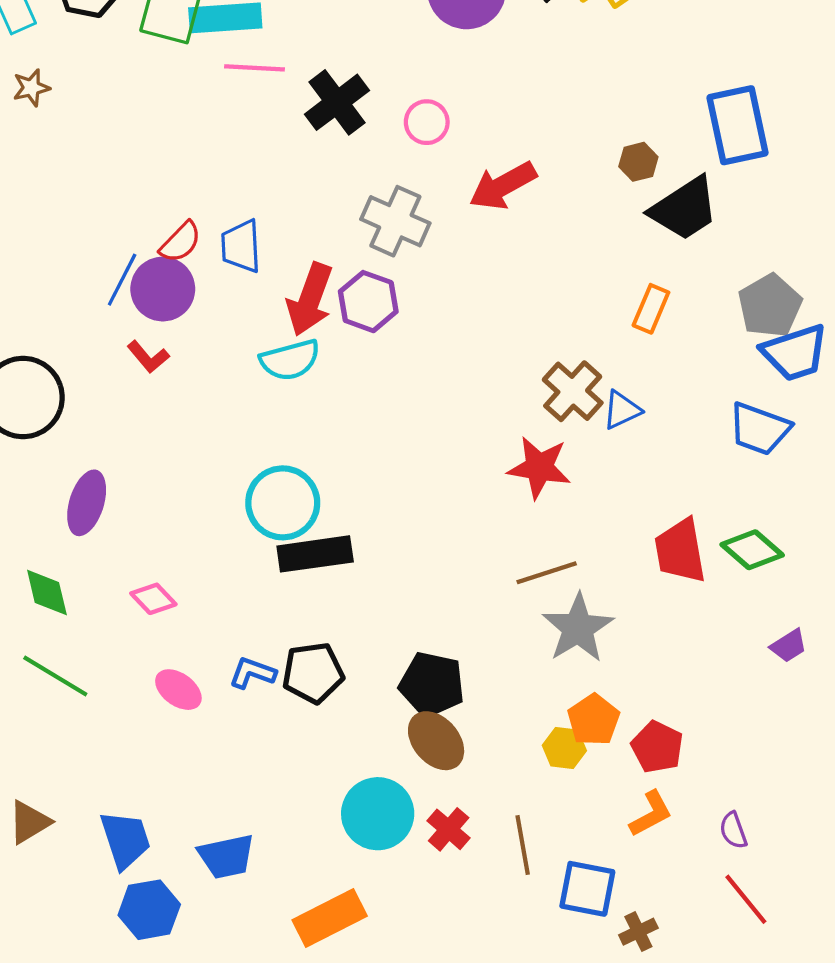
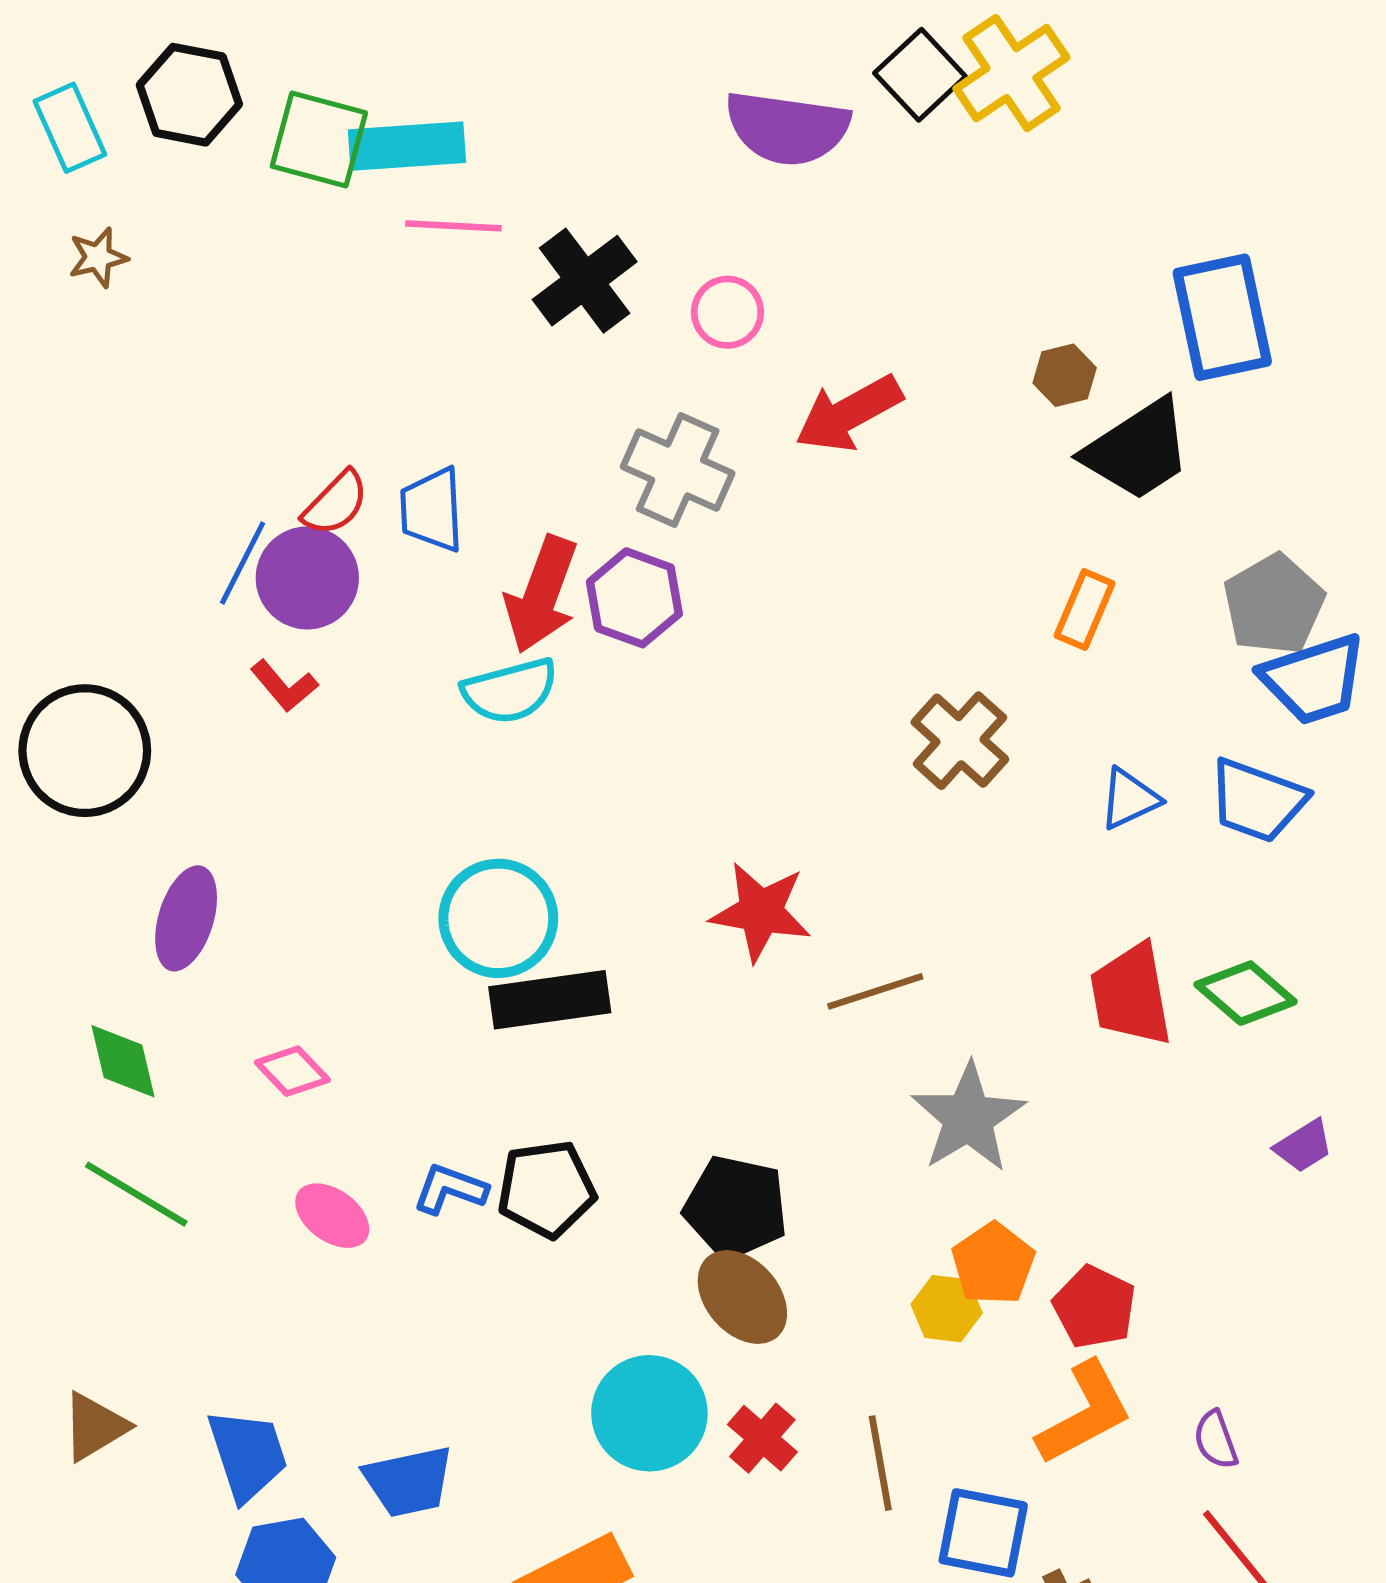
blue triangle: (622, 410) -> (1129, 799), moved
red star: (539, 467) -> (761, 912), moved
brown line: (547, 573) -> (875, 991), moved
orange L-shape: (651, 814) -> (1085, 1413), size x1.4

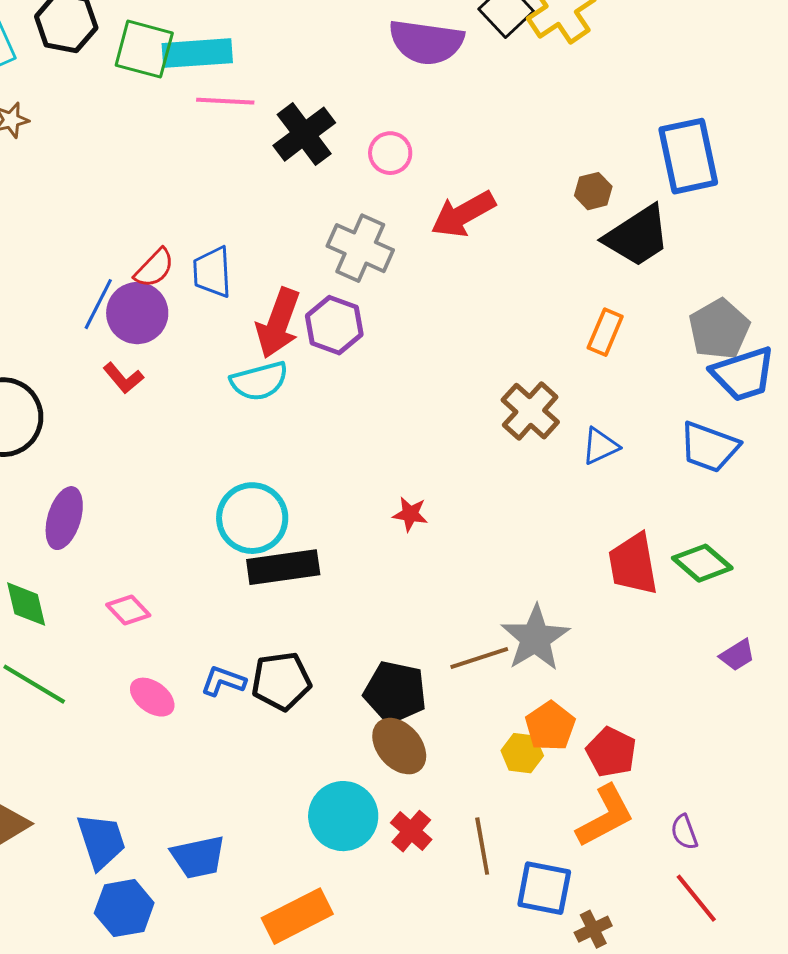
blue triangle: (1129, 799) -> (600, 446), moved
red star: (761, 912) -> (410, 514), size x0.6
brown line: (875, 991) -> (479, 658), moved

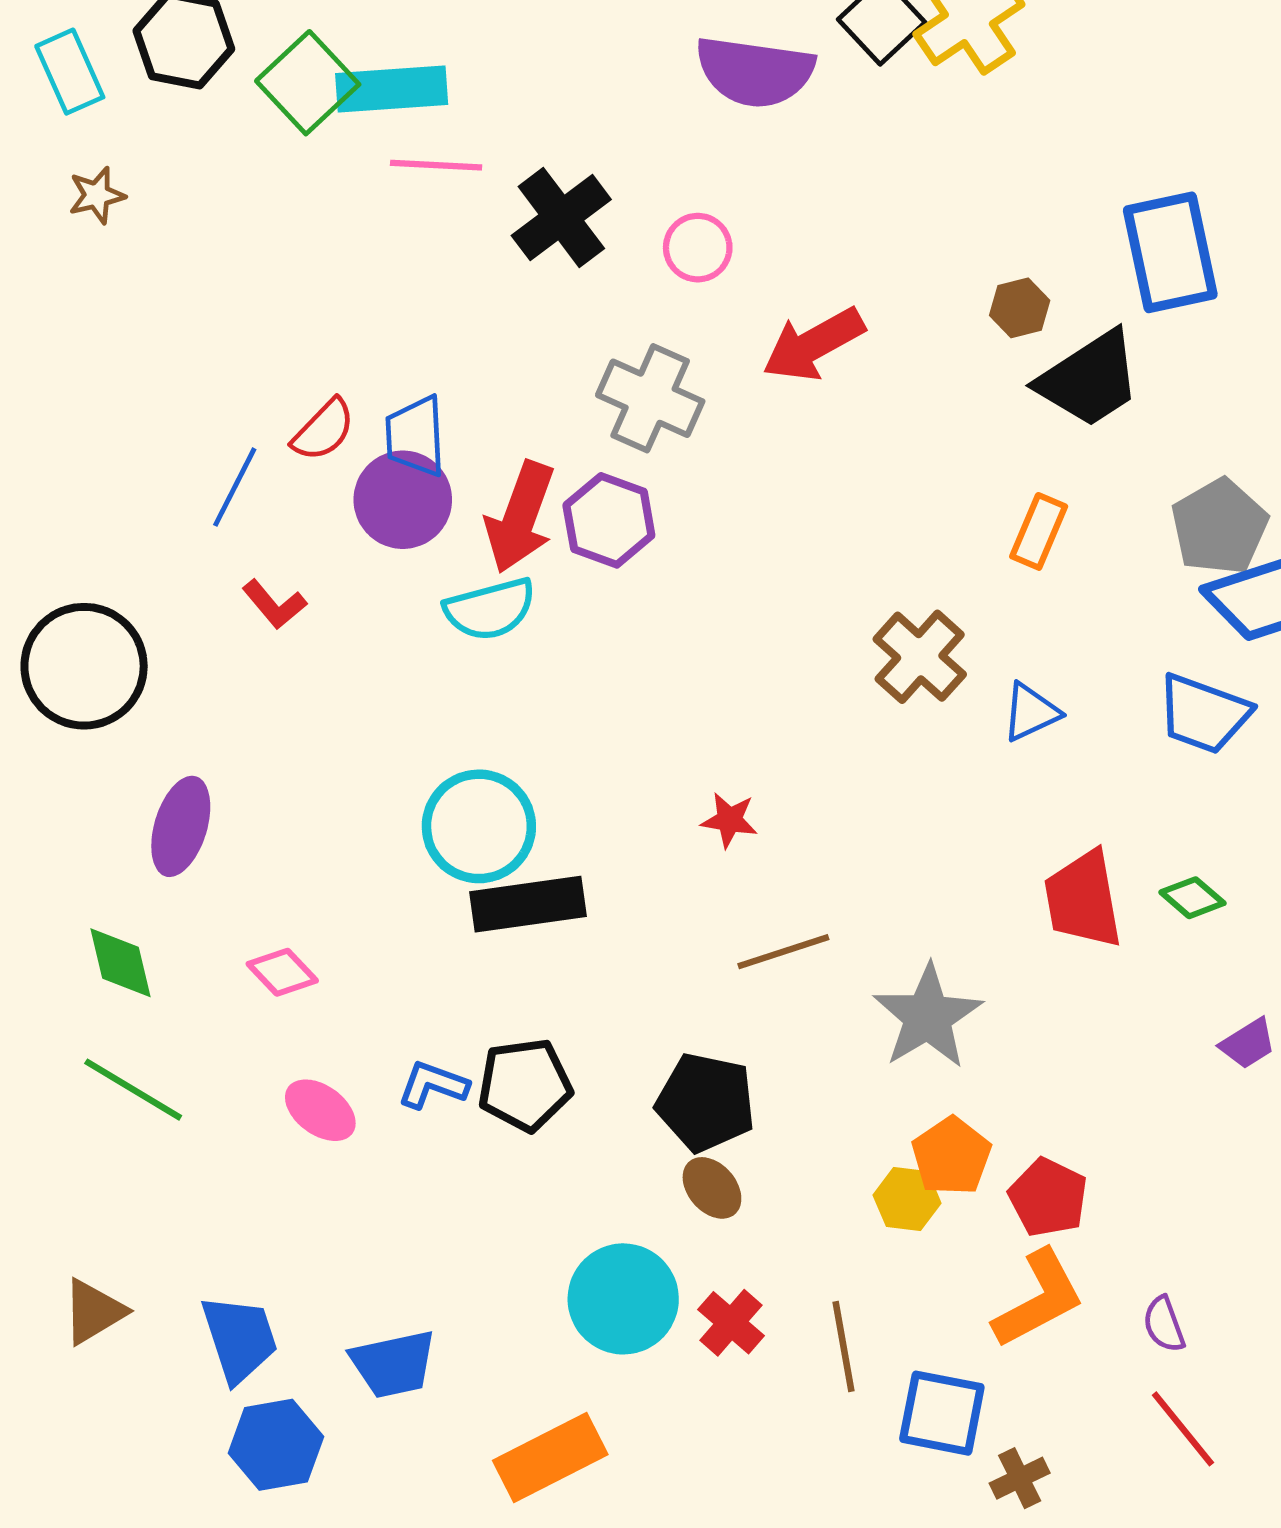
green square: (144, 49) -> (308, 83), turned 32
purple circle: (137, 313) -> (403, 500), moved
green diamond: (702, 563) -> (1192, 898), size x0.7
brown line: (479, 658) -> (783, 952), moved
brown ellipse: (399, 746) -> (712, 1188), size x0.7

